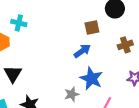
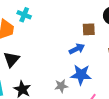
blue star: (91, 79) -> (81, 75), turned -30

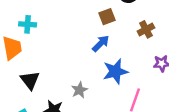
gray star: (61, 86) -> (79, 90), moved

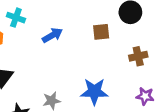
blue arrow: (101, 43) -> (52, 35), moved

